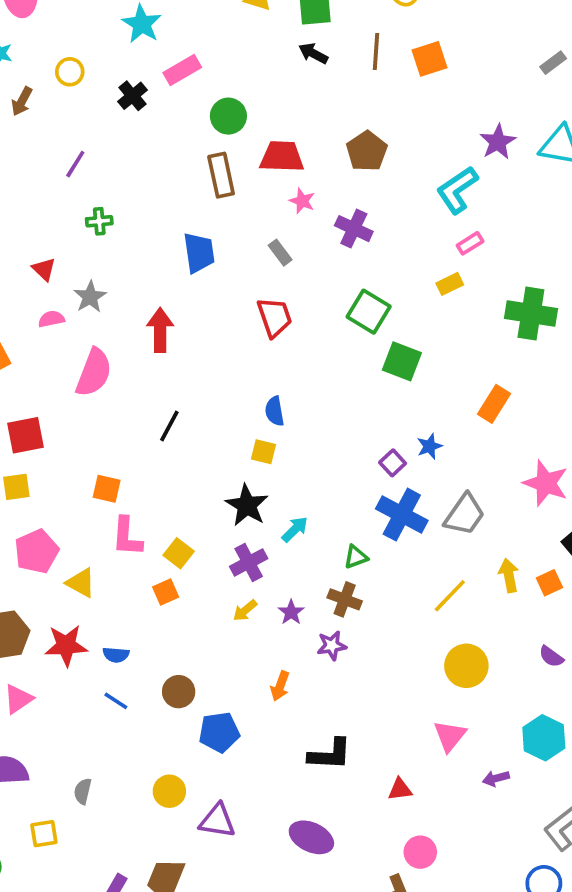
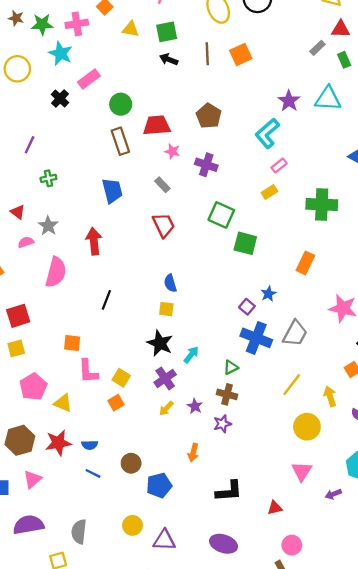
yellow circle: (70, 72) -> (17, 69), moved, size x1.5
yellow arrow: (509, 575) -> (330, 396), moved
gray semicircle: (83, 791) -> (79, 532), size x1.5

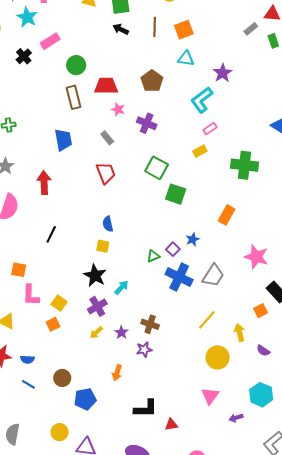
cyan triangle: (328, 99) -> (186, 59), moved, size x0.7
green triangle: (231, 367) -> (153, 256), moved
red triangle: (275, 508) -> (171, 424), moved

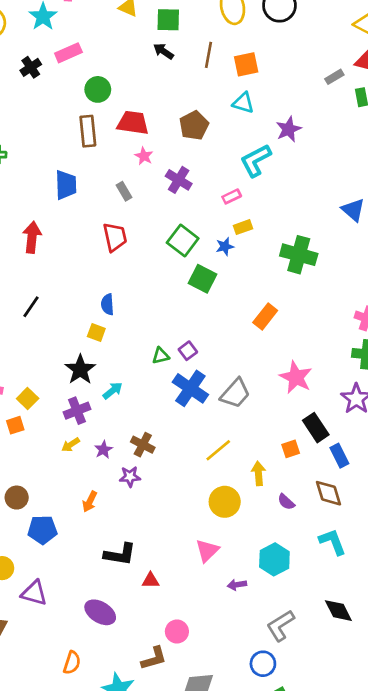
pink rectangle: (210, 129) -> (232, 196), moved
blue star: (193, 239) -> (225, 246), moved

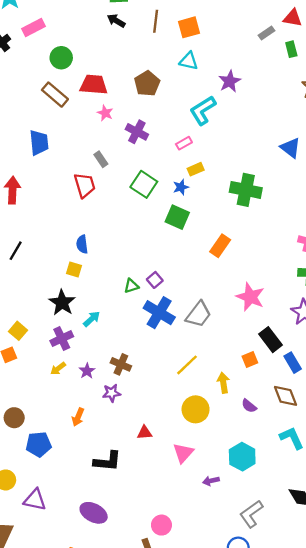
brown rectangle: (88, 131) -> (55, 95), turned -40
gray rectangle: (124, 191) -> (101, 159), moved
green square: (202, 279) -> (177, 217), moved
red triangle: (150, 580) -> (145, 433), moved

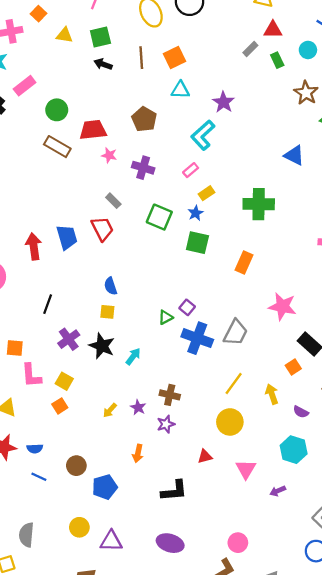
blue trapezoid: (39, 143) -> (67, 237), moved
purple cross: (62, 339) -> (69, 339), moved
yellow circle: (196, 409) -> (230, 422), moved
cyan hexagon: (242, 457) -> (294, 450), moved

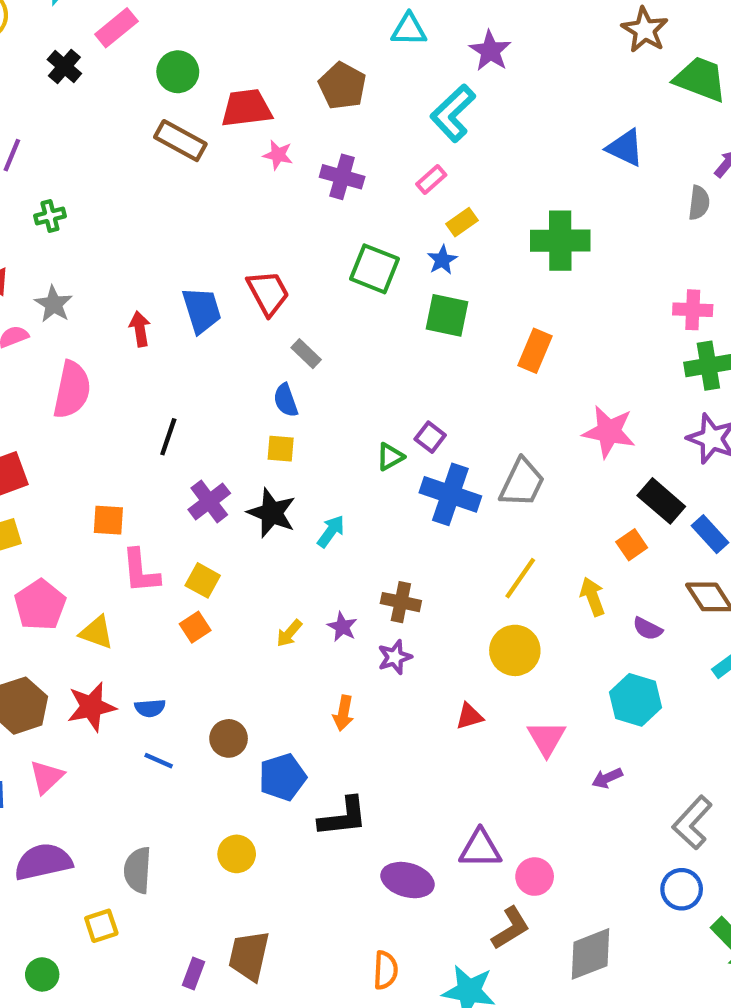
gray rectangle: (113, 201) -> (306, 354), moved
red arrow: (34, 246) -> (140, 329), size x0.7
black L-shape: (174, 491) -> (343, 817), moved
purple triangle: (111, 541) -> (480, 849), moved

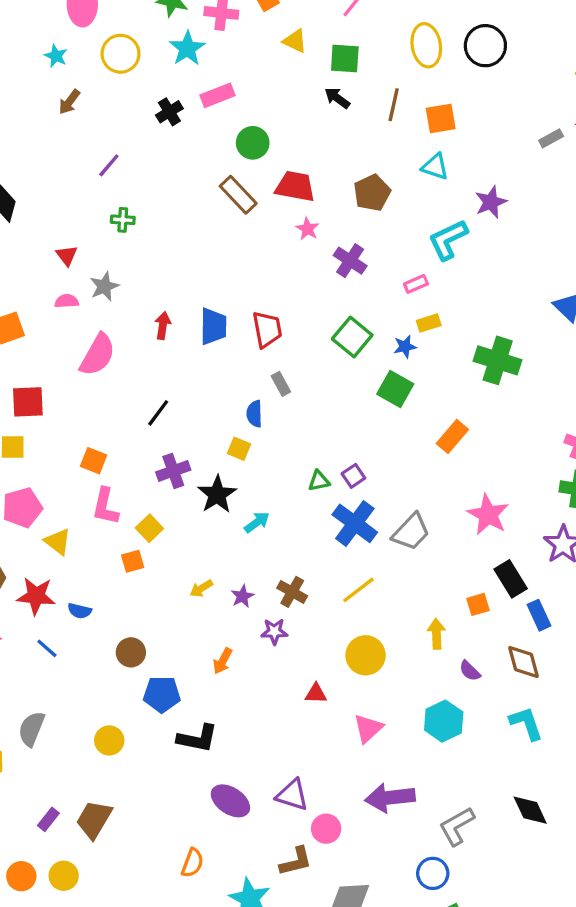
yellow line: (520, 578) -> (358, 590), moved
blue line: (159, 761) -> (47, 648), moved
purple arrow: (607, 778) -> (390, 798), moved, size x2.0

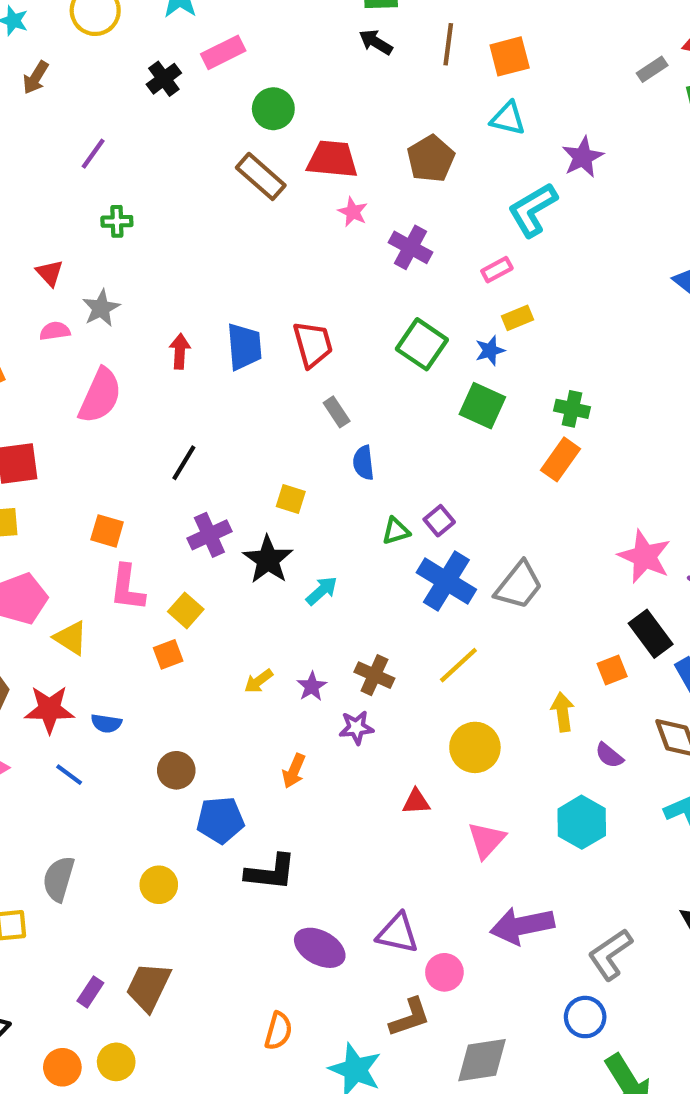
green cross: (498, 360) -> (572, 409), moved, size x0.6
blue semicircle: (254, 414) -> (364, 463), moved
pink star: (488, 515) -> (645, 556), moved

